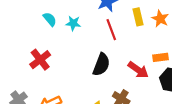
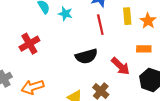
orange rectangle: (161, 57) -> (144, 49), moved
black semicircle: (101, 65) -> (86, 56), turned 45

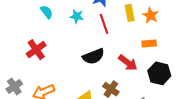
cyan star: (65, 14) -> (77, 16), moved

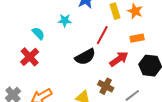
cyan semicircle: (47, 12) -> (38, 33), moved
red line: (104, 24) -> (102, 35), moved, turned 54
red arrow: (128, 63) -> (119, 59), turned -66

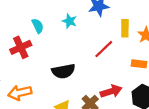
black semicircle: (85, 57) -> (63, 71), moved
red arrow: (119, 59) -> (111, 91), moved

